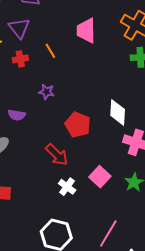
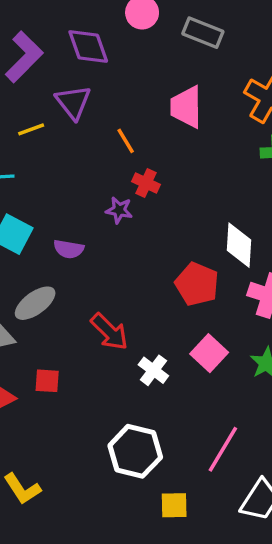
red cross: (20, 59) -> (146, 183), moved, turned 35
red pentagon: (78, 125) -> (197, 284), moved
red arrow: (57, 155) -> (109, 332), moved

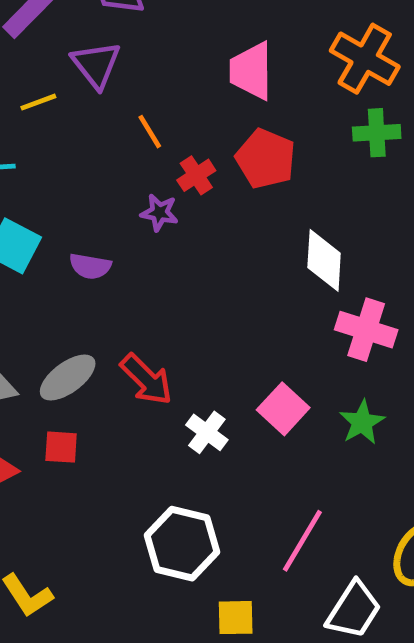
orange line: (126, 141) -> (150, 132), moved
red cross: (146, 183) -> (196, 175), turned 32
red pentagon: (197, 284) -> (266, 159), moved
gray ellipse: (35, 303) -> (68, 378), moved

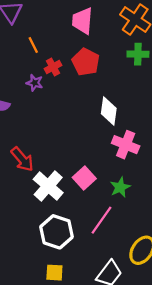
white cross: (207, 432) -> (48, 186), size x1.6
pink line: (302, 541) -> (101, 220), moved
white hexagon: (182, 544) -> (56, 232), moved

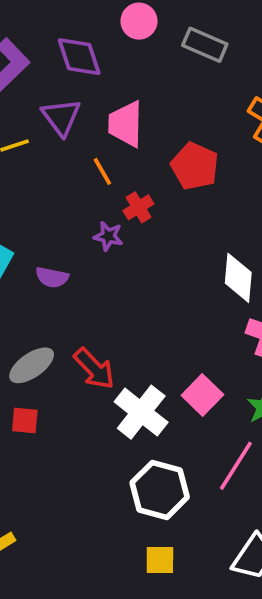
pink trapezoid: (82, 21) -> (126, 124), moved
red pentagon: (86, 62) -> (195, 166), moved

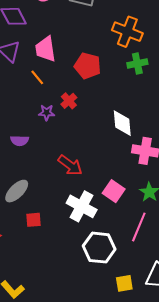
red cross: (138, 207) -> (69, 101), moved
red arrow: (94, 369) -> (70, 165), moved
red square: (25, 420) -> (33, 220), moved
yellow square: (160, 560) -> (124, 283), moved

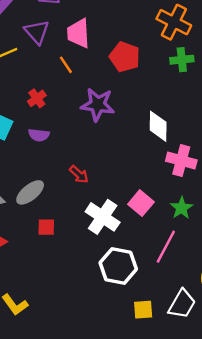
red cross: (69, 101) -> (37, 98), moved
purple star: (47, 113) -> (98, 105), moved, size x1.8
red arrow: (70, 165) -> (79, 174), moved, size x0.7

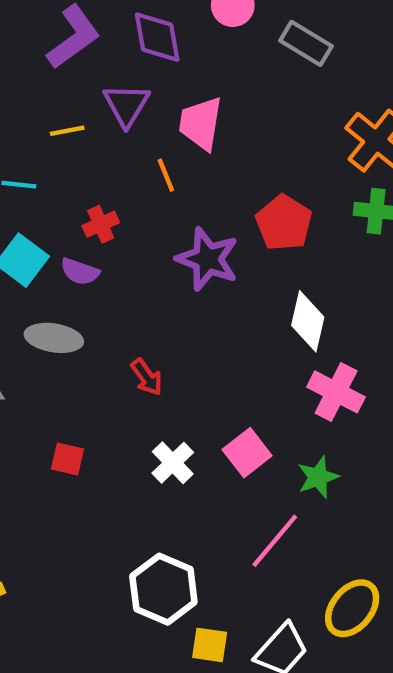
red pentagon: (125, 57) -> (284, 223), moved
purple semicircle: (39, 135) -> (80, 272), moved
gray ellipse: (30, 192) -> (54, 338), moved, turned 36
white cross: (103, 217) -> (173, 463), size x0.7
white hexagon: (118, 266) -> (163, 589), moved

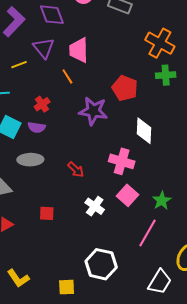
pink cross: (336, 392) -> (122, 161), moved
yellow square: (210, 645) -> (67, 287), moved

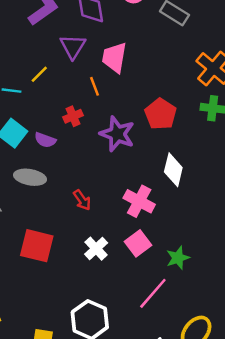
yellow line: (19, 65) -> (39, 74), moved, turned -35
red cross: (42, 104) -> (73, 116), moved
red square: (47, 213) -> (37, 246), size x1.8

